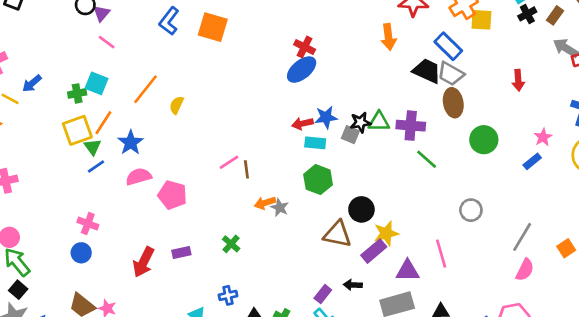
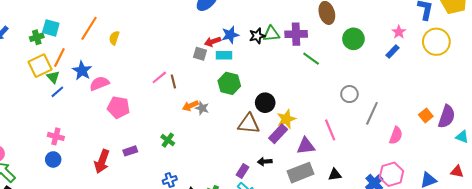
gray square: (350, 135) -> (200, 54), moved
pink semicircle: (139, 177) -> (99, 83), moved
gray line: (522, 237) -> (372, 113), moved

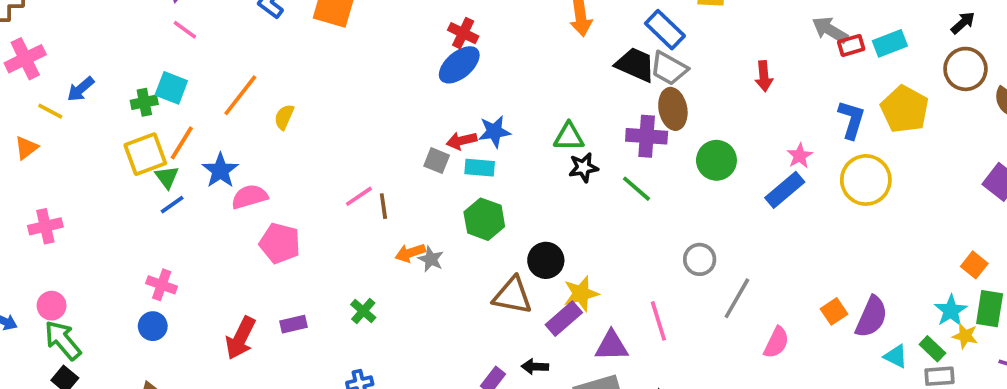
purple cross: (296, 34) -> (647, 136), moved
black star: (257, 36) -> (583, 167), moved
blue rectangle: (392, 51) -> (785, 190), size x1.5

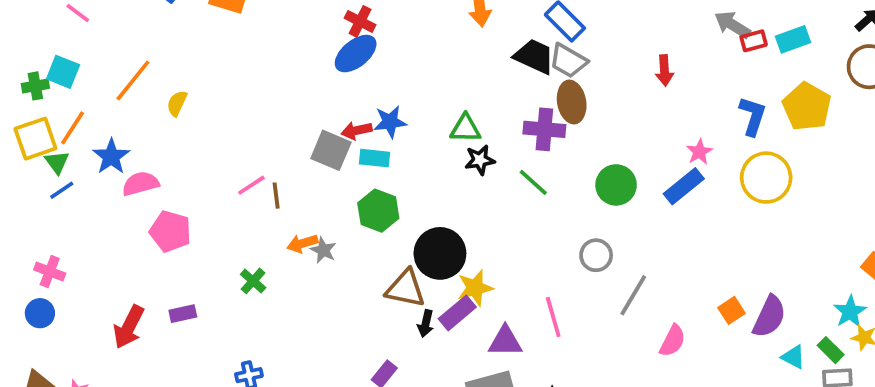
green circle: (716, 160) -> (616, 185), moved
gray square: (437, 161) -> (331, 150), size x1.5
black circle: (546, 260) -> (440, 253), size x1.4
green cross: (363, 311) -> (253, 281), moved
black arrow: (535, 367) -> (426, 324), moved, turned -80

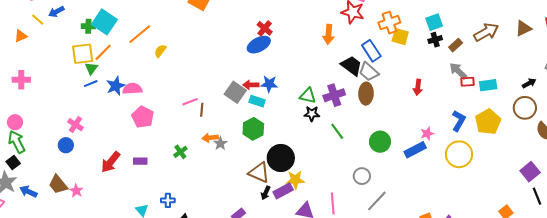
cyan square: (63, 72) -> (104, 22), size x1.4
purple cross: (544, 129) -> (334, 95), moved, turned -35
blue star: (111, 156) -> (116, 86), moved

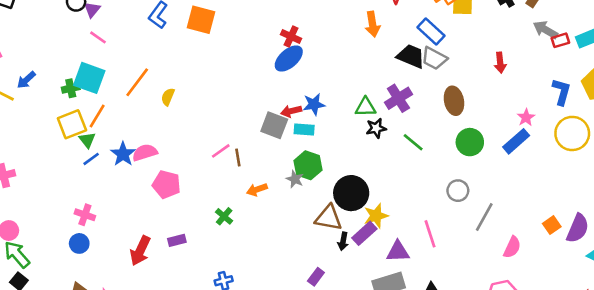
brown ellipse: (366, 94) -> (454, 101), moved
gray star: (220, 143) -> (295, 179), moved

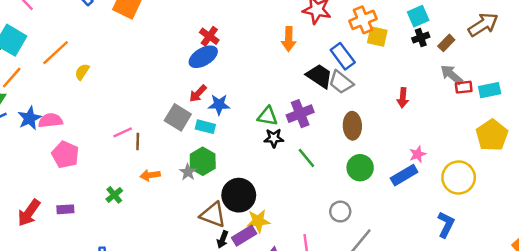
blue L-shape: (562, 92) -> (446, 225), moved
red arrow: (291, 111) -> (198, 93), moved, turned -42

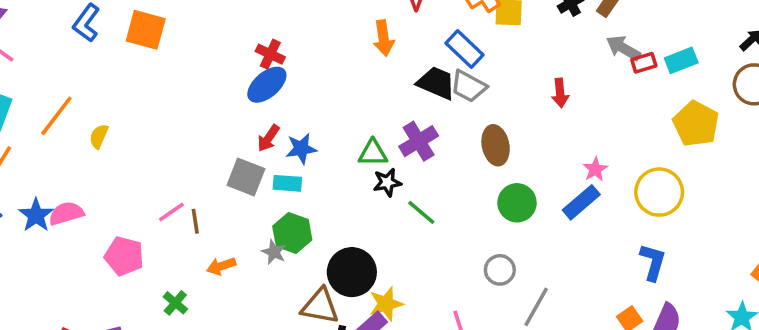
pink pentagon: (65, 155) -> (124, 256), moved
green line: (306, 158) -> (421, 212), moved

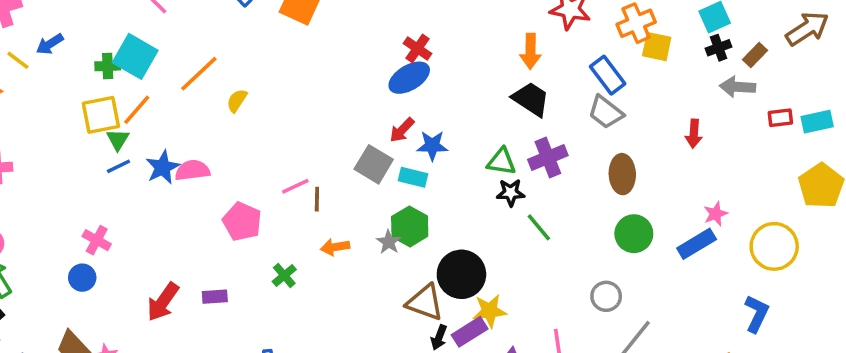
gray arrow: (623, 48) -> (738, 87), moved, turned -36
black trapezoid: (436, 83) -> (531, 99), moved

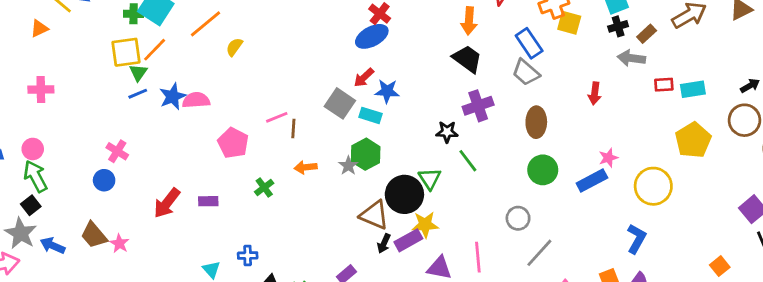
green triangle: (501, 162) -> (430, 179), moved, turned 45

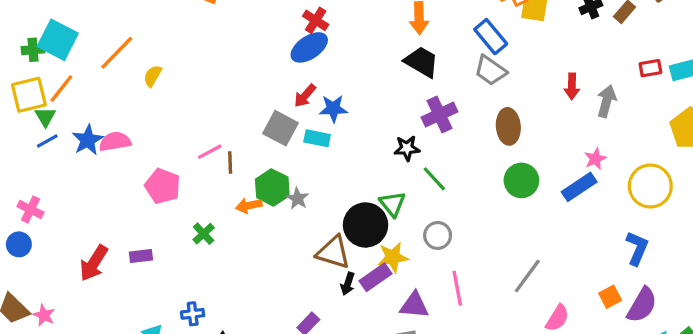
gray arrow: (631, 58) -> (607, 101), moved, turned 104
green hexagon: (366, 154) -> (272, 187), moved
gray circle: (518, 218) -> (438, 235), moved

